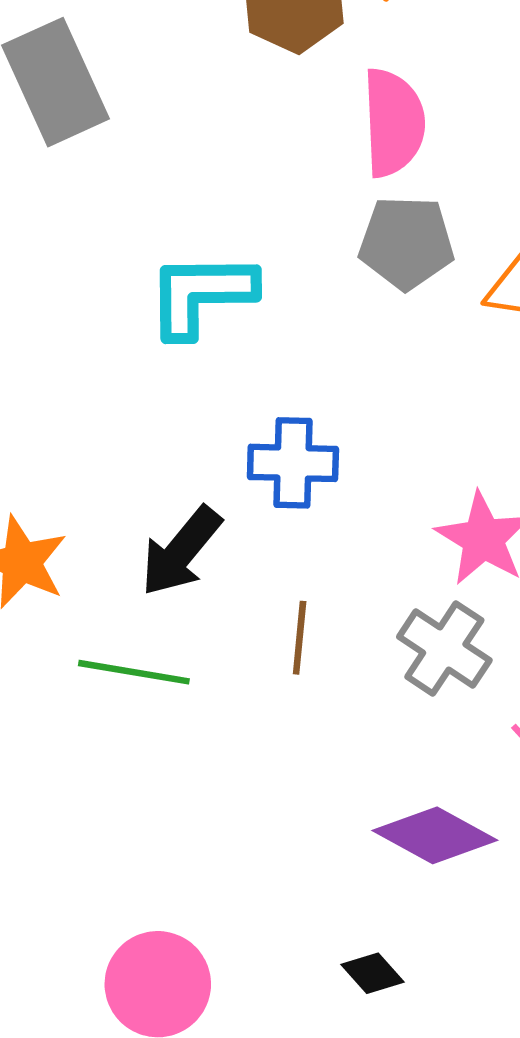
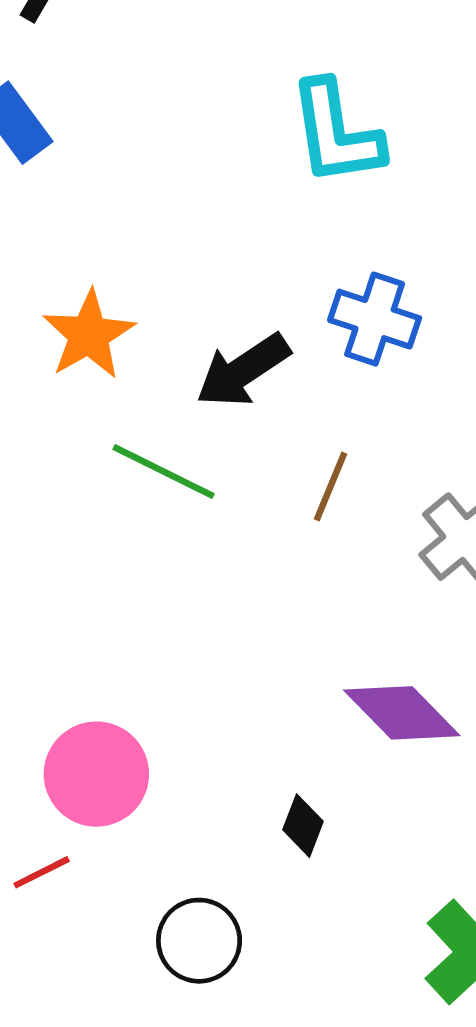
cyan L-shape: (201, 294) -> (336, 133), turned -115
black diamond: (372, 973) -> (303, 826), turned 46

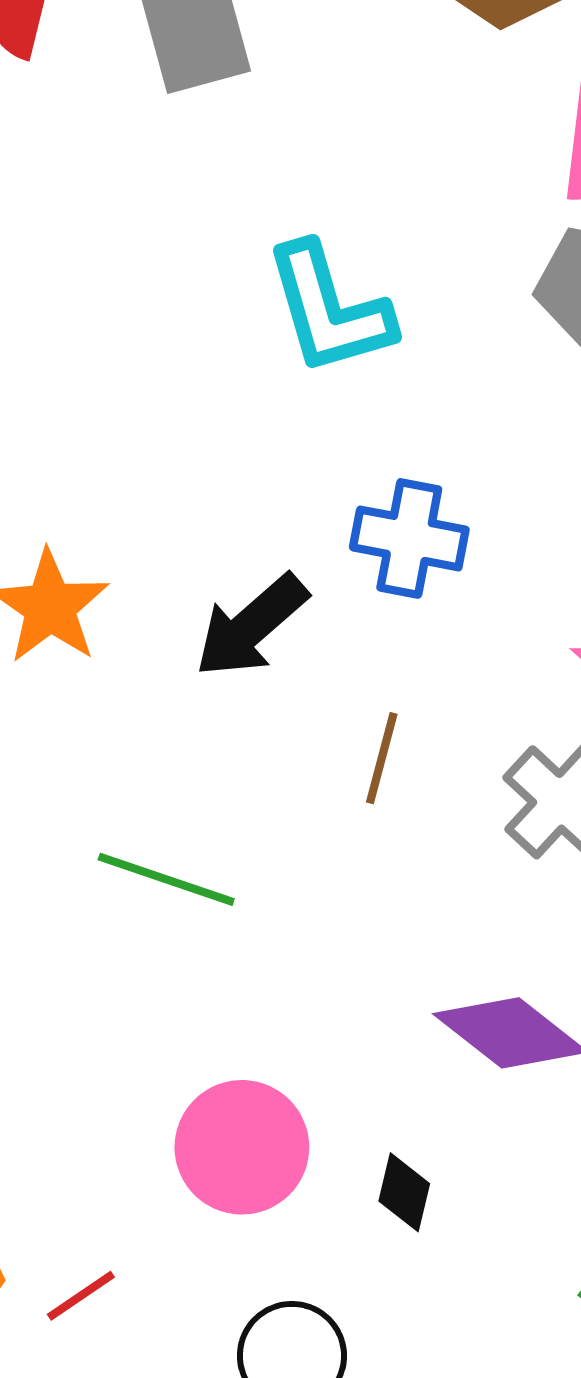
green line: (164, 472) -> (166, 879), moved
pink circle: (96, 774) -> (242, 1147), moved

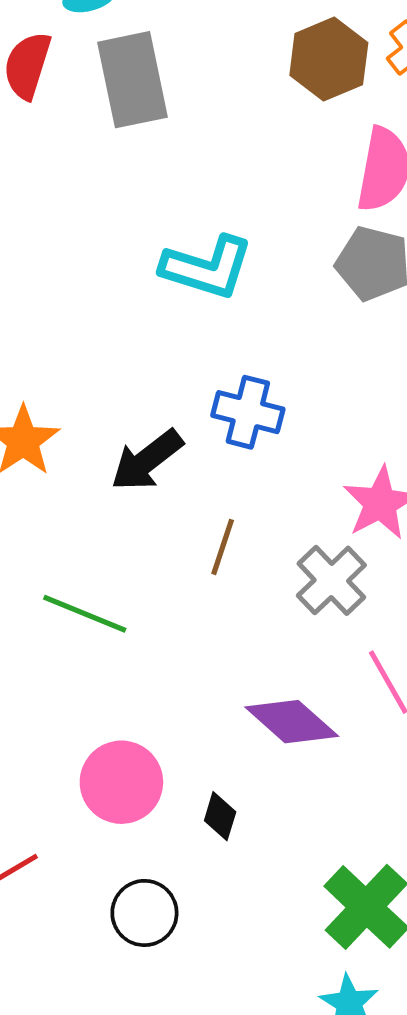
cyan L-shape: (329, 309) -> (207, 267), turned -60

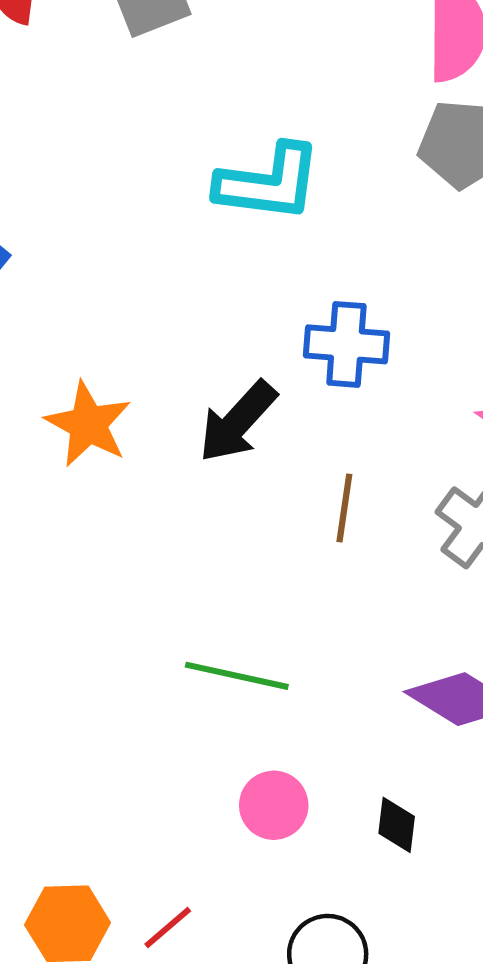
green line: (85, 614) -> (237, 676), moved
pink circle: (121, 782) -> (274, 805), size x0.7

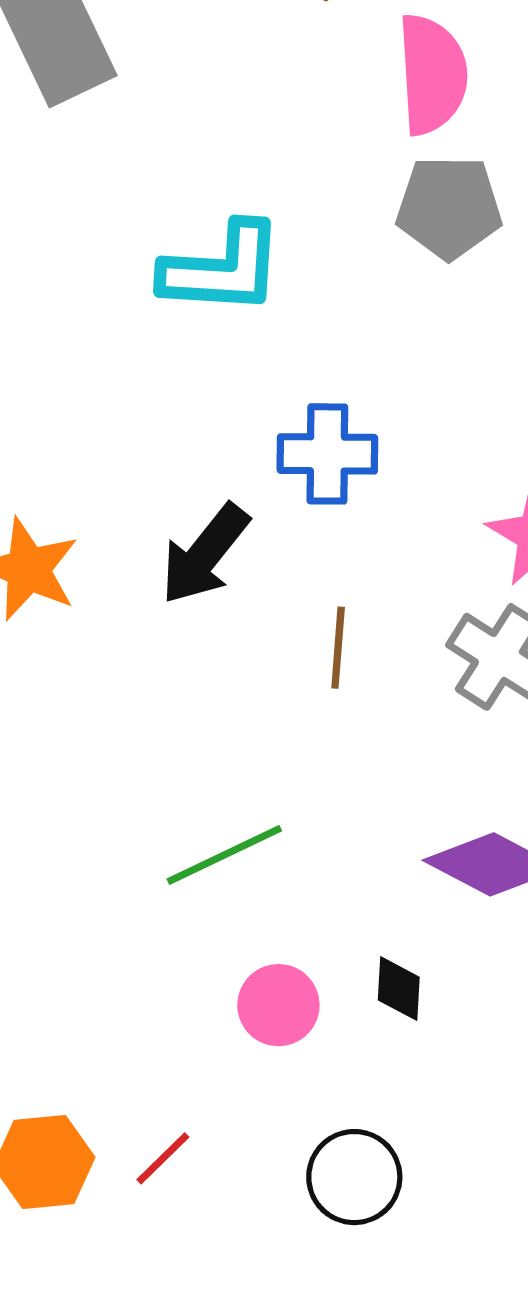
green line: (237, 676) -> (224, 855), turned -34
black diamond: (397, 825) -> (399, 989), moved

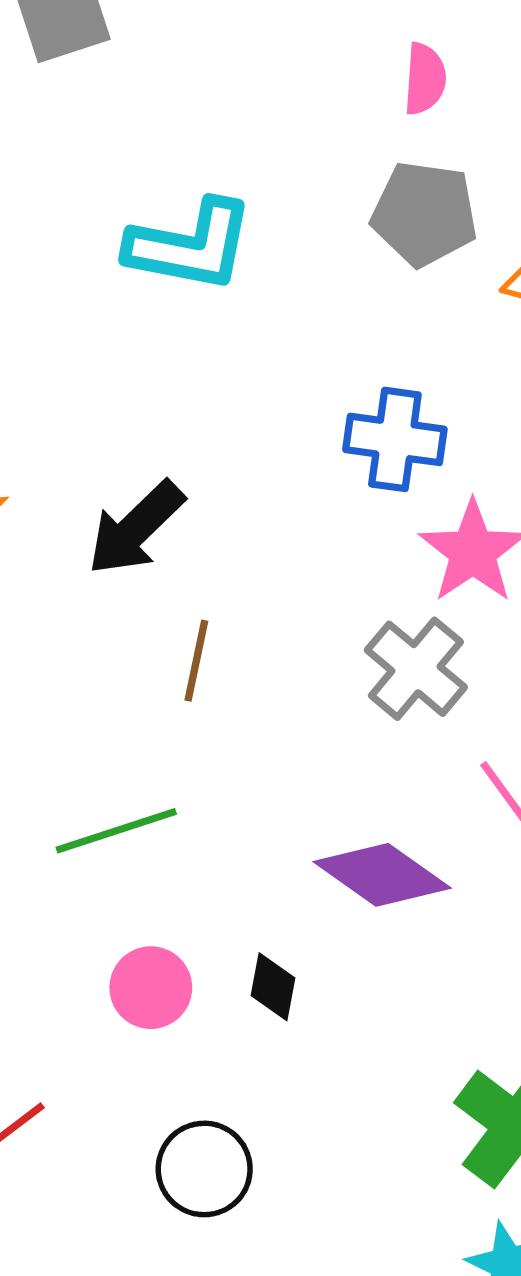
pink semicircle: (432, 74) -> (425, 79), size x0.6
blue cross: (327, 454) -> (395, 439), moved
brown line: (338, 648) -> (196, 661), moved

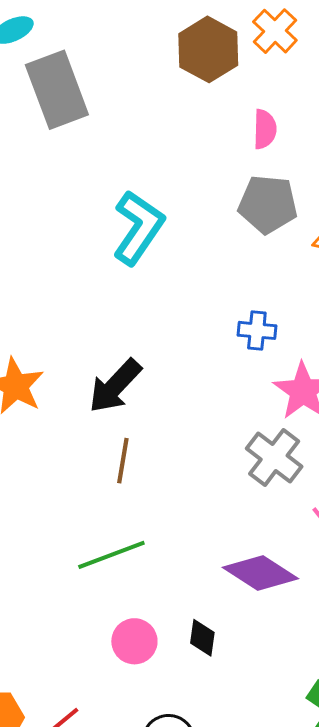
cyan L-shape: (190, 246) -> (138, 228), turned -64
blue cross: (395, 439) -> (257, 330), size x0.7
brown line: (196, 661) -> (123, 461), moved

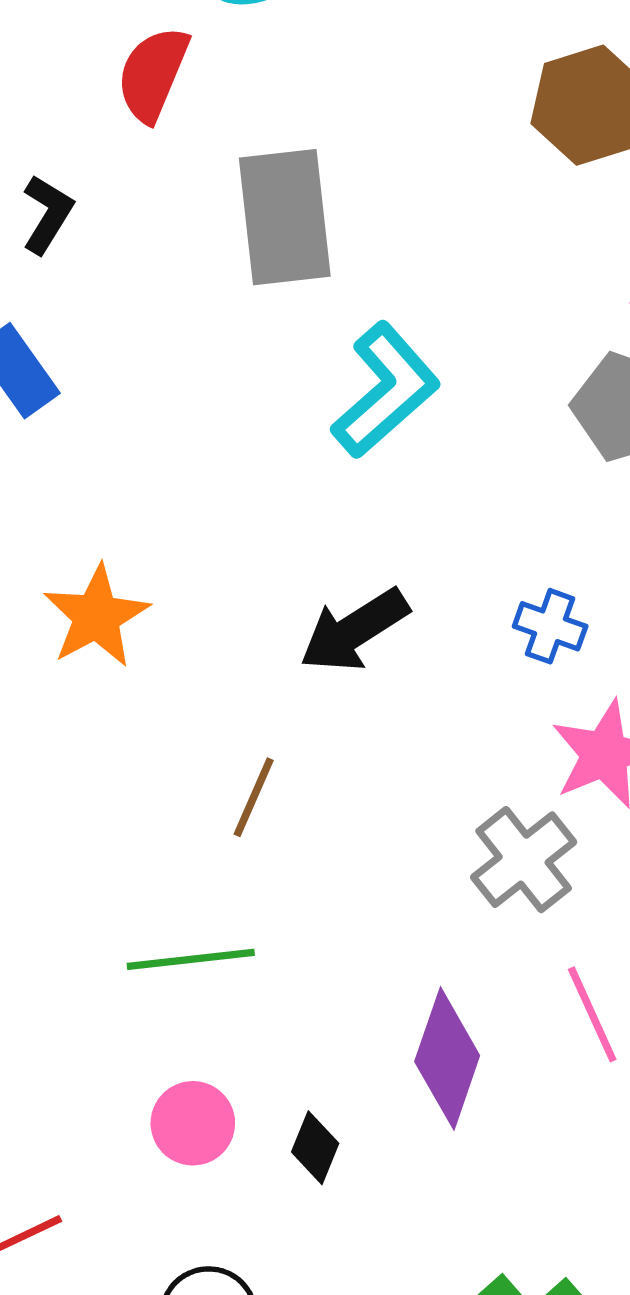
gray rectangle: (57, 90) -> (285, 217), moved
black arrow: (115, 386) -> (354, 630), moved
purple diamond: (260, 573) -> (447, 1059), turned 62

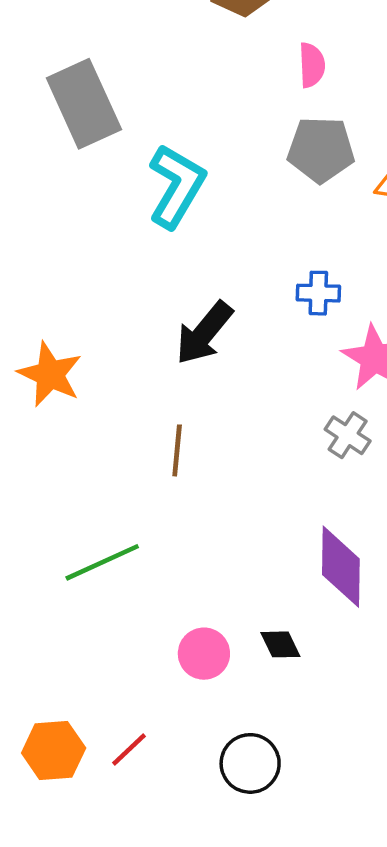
gray cross: (524, 860) -> (348, 435), size x0.7
green line: (191, 959) -> (102, 562), moved
black diamond: (315, 1148) -> (280, 644), turned -30

